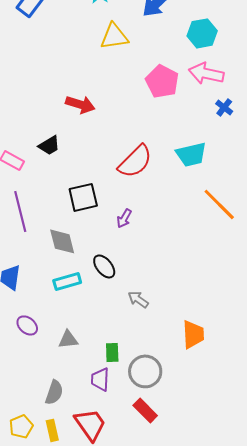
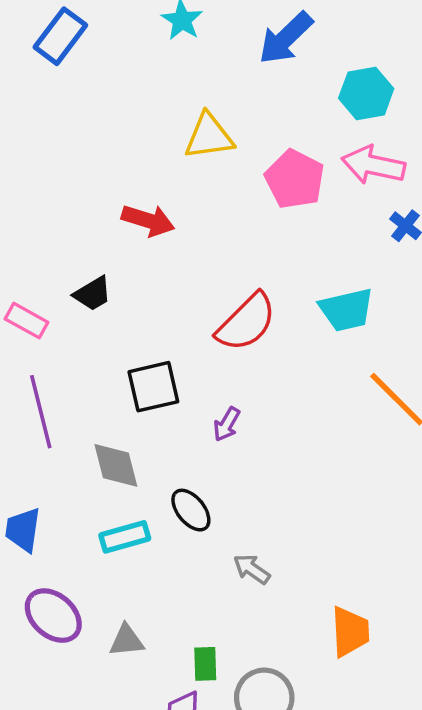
yellow triangle: (114, 36) -> (209, 136), moved
purple ellipse: (27, 325) -> (53, 616), size x1.5

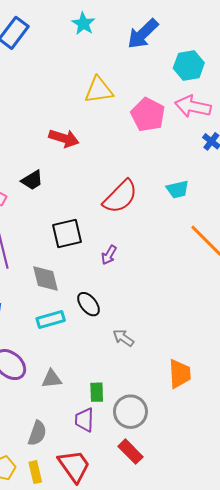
cyan trapezoid: (346, 310) -> (178, 189), size x0.7

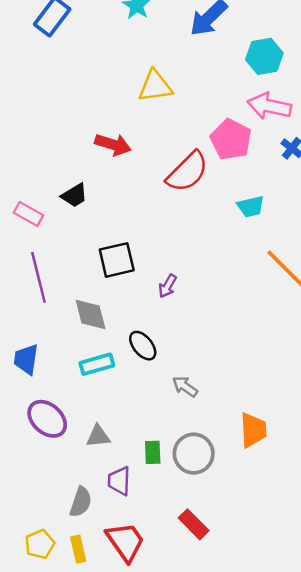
pink pentagon: (148, 115) -> (231, 140), moved
red semicircle: (120, 197) -> (187, 172), moved
gray circle: (130, 412) -> (194, 454), moved
purple trapezoid: (84, 420) -> (119, 481), moved

